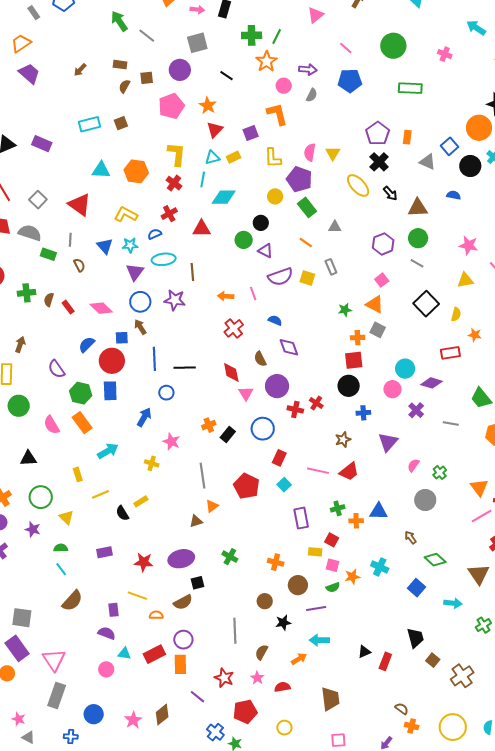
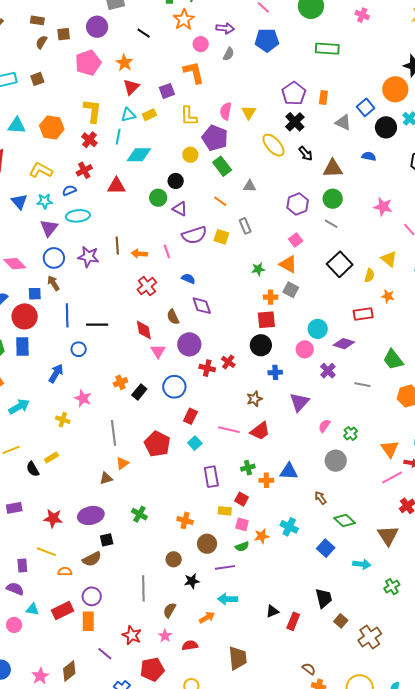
brown line: (192, 272) -> (117, 246), moved
yellow triangle: (465, 280) -> (389, 259), moved, turned 48

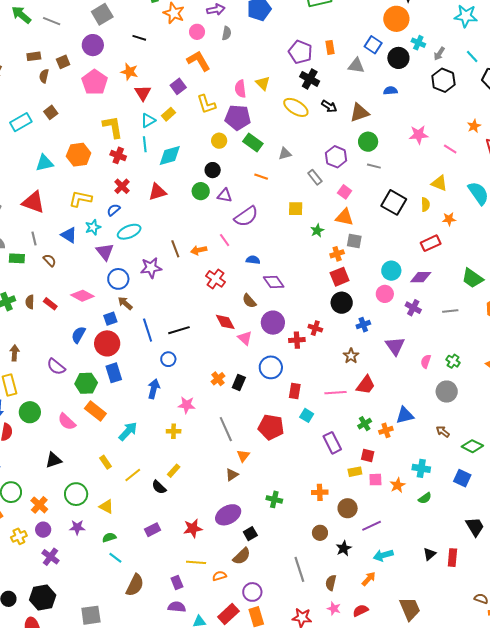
gray rectangle: (245, 226) -> (315, 177), moved
yellow square: (221, 237) -> (296, 209), moved
green semicircle: (242, 547) -> (425, 498), moved

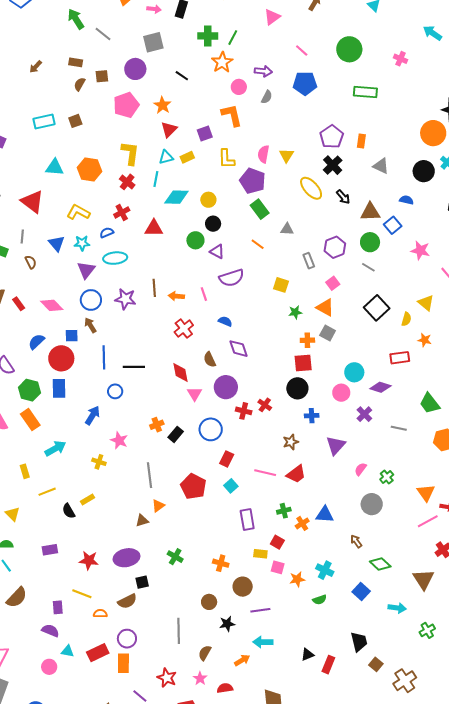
blue square: (373, 45) -> (393, 225), moved
yellow circle: (219, 141) -> (208, 200), moved
orange cross: (386, 430) -> (302, 523), turned -32

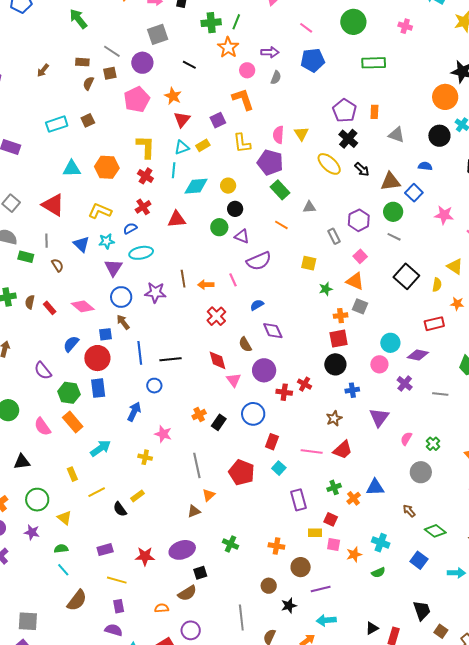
gray line: (103, 34) -> (112, 51), moved
blue semicircle: (225, 321) -> (257, 305), turned -48
yellow line: (82, 594) -> (117, 580), moved

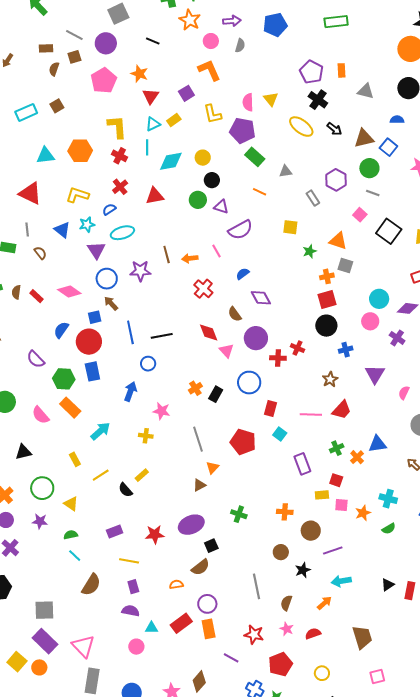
pink square: (360, 256) -> (360, 215), moved

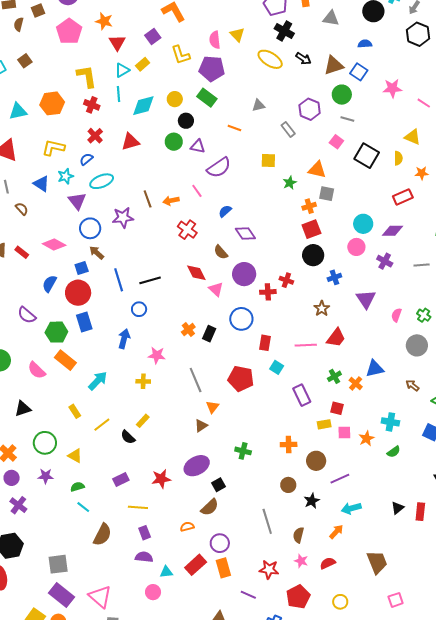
green rectangle: (255, 157) -> (207, 98), moved

